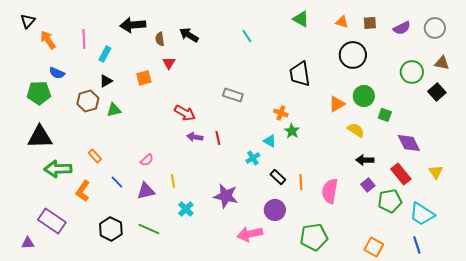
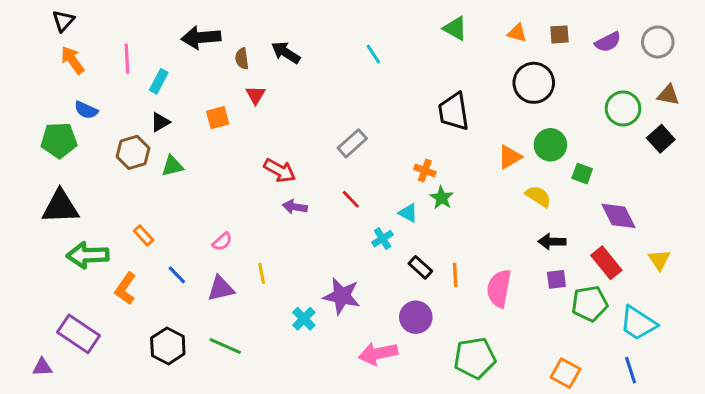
black triangle: (28, 21) -> (63, 21), moved
gray rectangle: (233, 95) -> (352, 143), turned -60
red line: (218, 138) -> (351, 199), moved, turned -32
purple square: (368, 185) -> (556, 279), turned 32
cyan cross: (186, 209) -> (304, 319), moved

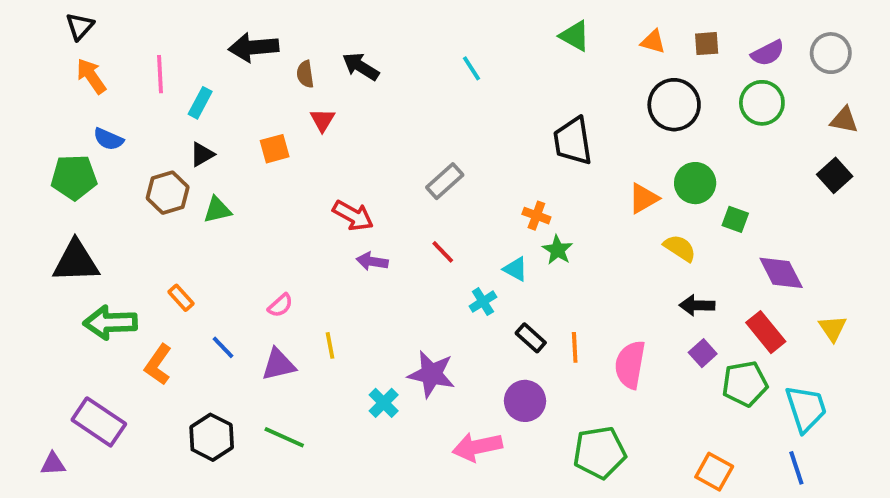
green circle: (623, 109) -> (762, 103), moved
purple square: (556, 279) -> (703, 353), turned -35
cyan trapezoid: (638, 323) -> (806, 409), turned -141

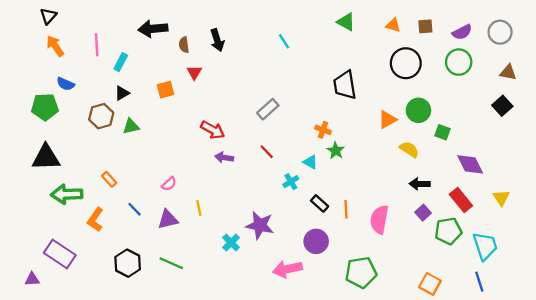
black arrow: (361, 66) -> (217, 40), turned -140

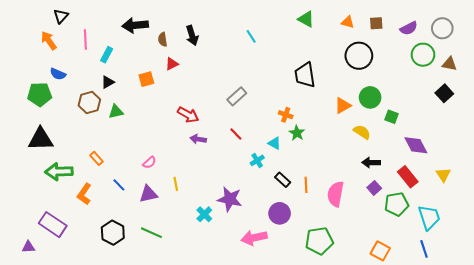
black triangle: (48, 16) -> (61, 16), moved
green circle: (459, 62) -> (423, 55), moved
red triangle: (194, 72) -> (172, 64), turned 32

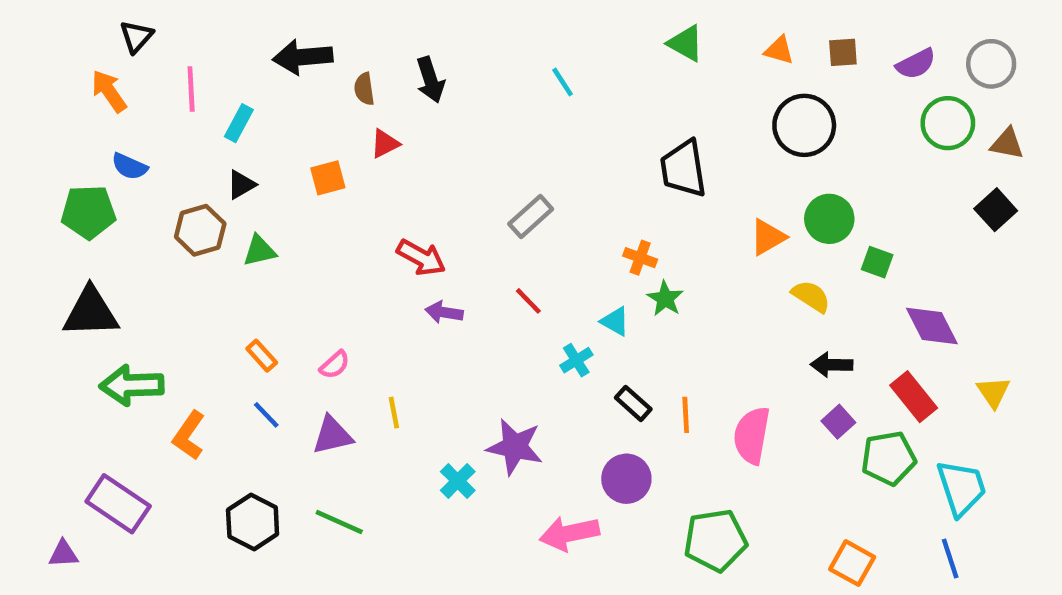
orange rectangle: (97, 158) -> (262, 356), moved

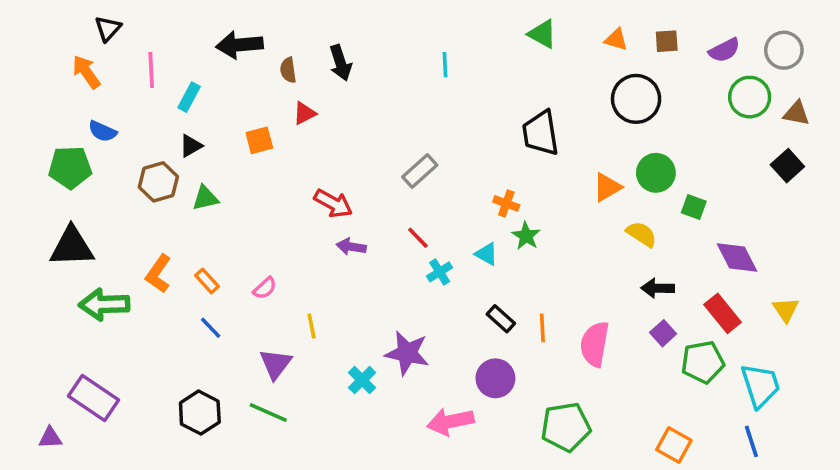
cyan line: (563, 82) -> (445, 65), turned 30
cyan cross: (576, 360) -> (440, 272), moved
orange L-shape: (189, 435) -> (158, 274), moved
purple triangle: (332, 435) -> (276, 364), moved, turned -40

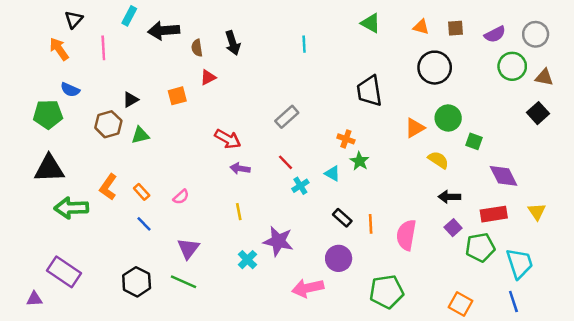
cyan rectangle: (189, 97) -> (129, 16), moved
red rectangle: (723, 313) -> (494, 214), turned -60
yellow line: (312, 326) -> (239, 212), moved

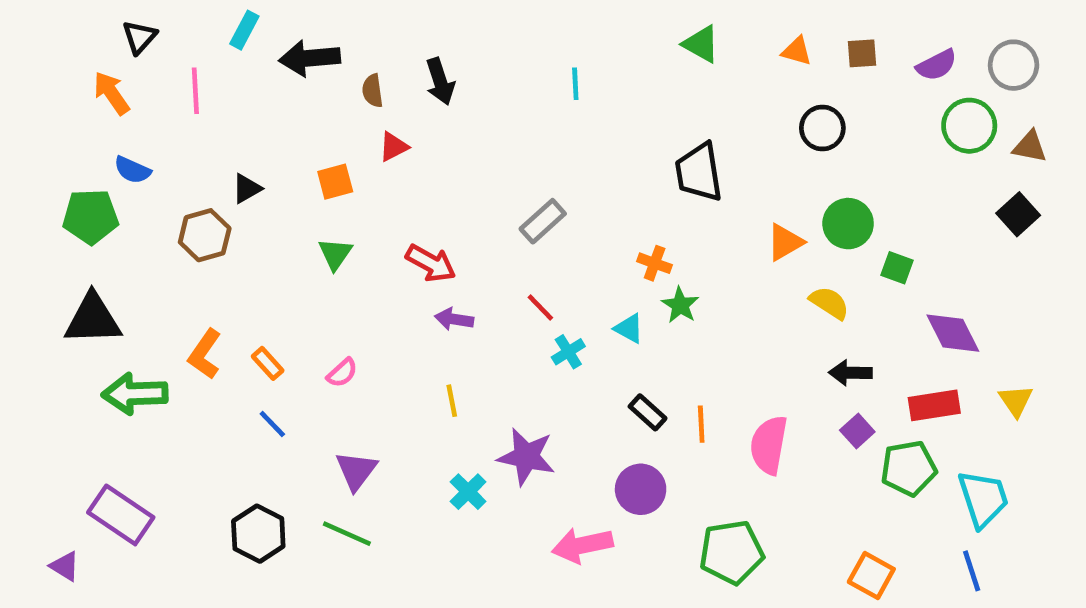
black circle: (435, 68) -> (822, 128), size x0.7
green triangle: (140, 135) -> (335, 254), moved, turned -42
purple triangle: (34, 299) -> (65, 566), turned 35

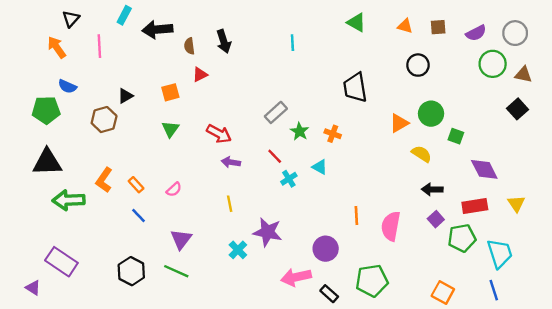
green star: (680, 305) -> (300, 131), moved
black rectangle: (648, 412) -> (329, 294), moved

